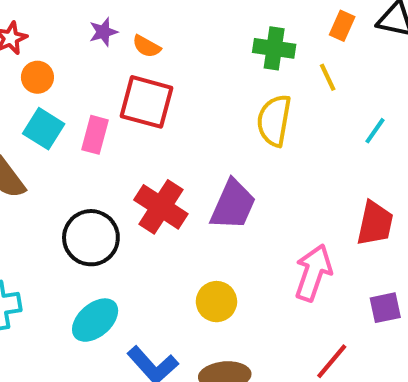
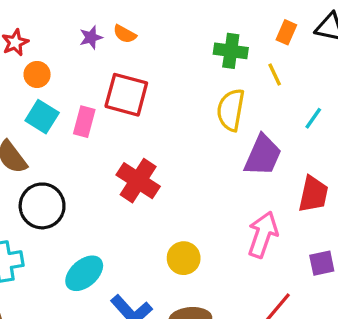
orange semicircle: (147, 46) -> (125, 34), moved
purple trapezoid: (233, 205) -> (263, 155), moved
black circle: (91, 238) -> (42, 206), moved

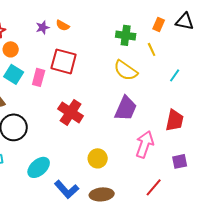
yellow semicircle: (231, 110) -> (126, 70), turned -65
purple trapezoid: (263, 155) -> (126, 108), moved

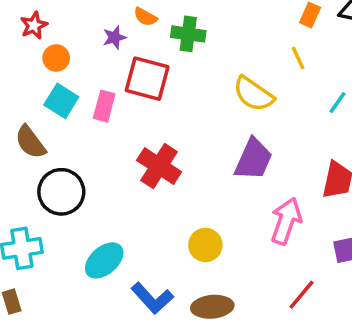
purple star: (43, 27) -> (114, 37), moved
green cross: (126, 35) -> (188, 34), moved

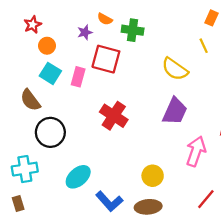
yellow circle: (205, 245) -> (153, 176), moved

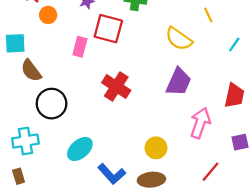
cyan square: (50, 73) -> (15, 43), moved, turned -35

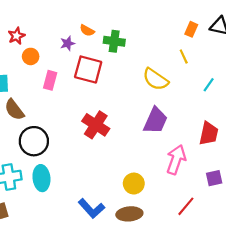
pink rectangle: (80, 47) -> (50, 80), moved
cyan ellipse: (80, 149) -> (41, 178), moved, turned -55

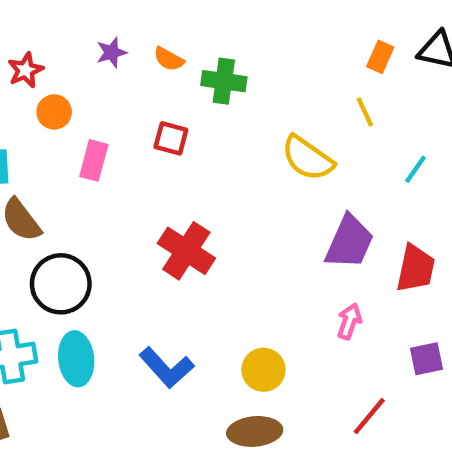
purple star: (68, 43) -> (111, 52), moved
red square: (88, 69) -> (171, 138), size x0.6
purple trapezoid: (155, 121) -> (349, 242), moved
pink arrow: (176, 160) -> (349, 321), size x0.6
blue L-shape: (91, 208) -> (167, 368), moved

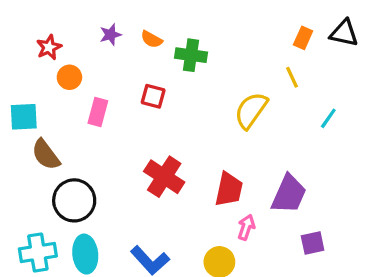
yellow semicircle: (308, 158) -> (251, 110), turned 90
purple trapezoid: (349, 242) -> (289, 194), moved
red trapezoid: (416, 268) -> (229, 189), moved
pink arrow: (349, 321) -> (246, 227), moved
purple square: (427, 359) -> (313, 243), moved

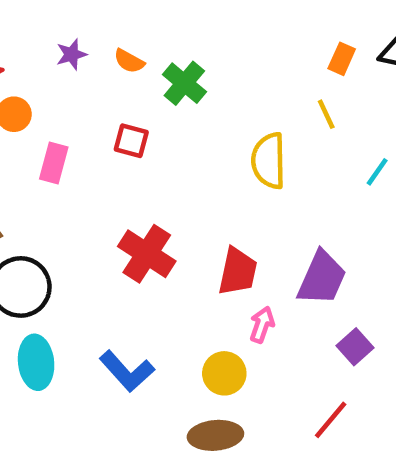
green cross: (191, 55) -> (184, 83), turned 32
yellow semicircle: (251, 110) -> (269, 161), turned -36
purple square: (313, 243) -> (355, 347), turned -30

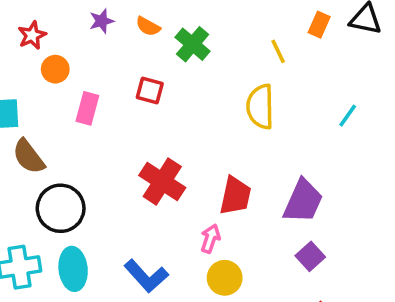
yellow line: (326, 114) -> (278, 51), moved
pink arrow: (262, 325) -> (210, 239), moved
purple square: (355, 347) -> (310, 256), moved

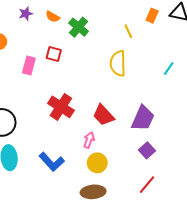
pink rectangle: (87, 108) -> (29, 65), moved
red trapezoid: (235, 196) -> (103, 115), turned 125

